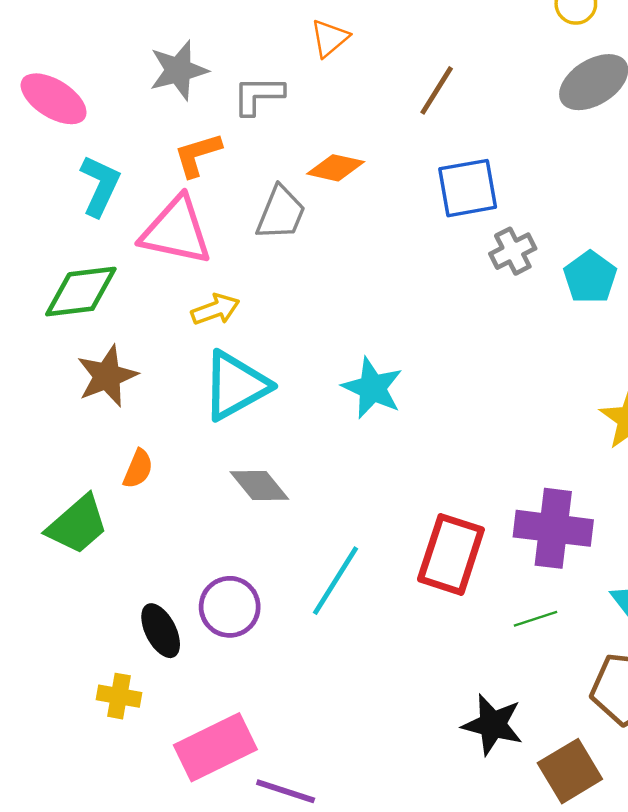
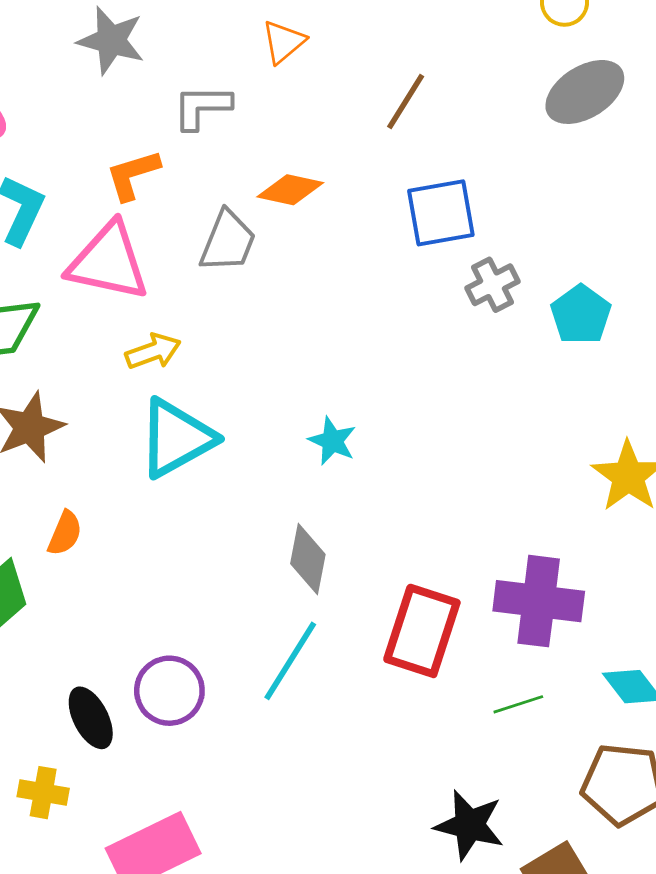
gray star: (178, 70) -> (111, 40), moved, turned 30
cyan star: (372, 388) -> (332, 441), size x0.7
gray diamond: (259, 485) -> (308, 559), moved, turned 50

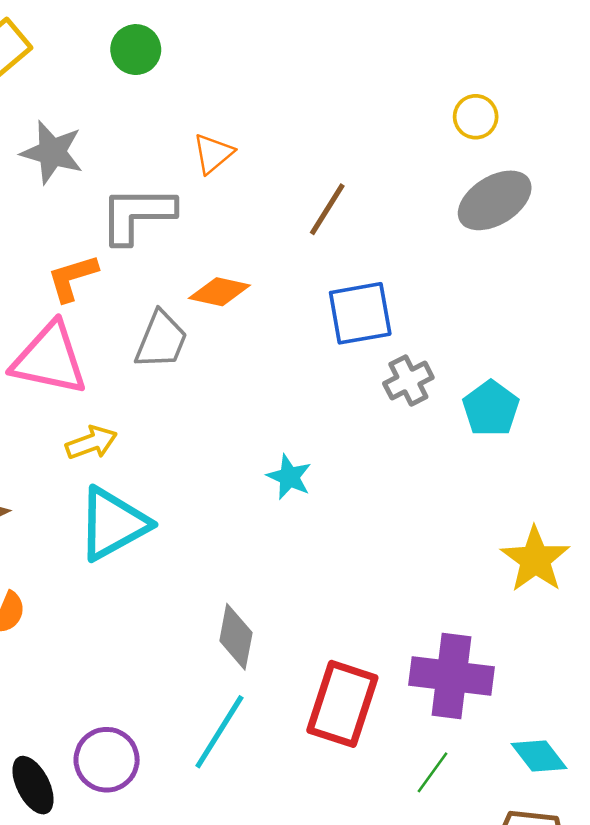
gray L-shape: (202, 107) -> (137, 214), size x1.4
cyan star: (332, 441) -> (289, 477), moved
green line: (518, 704) -> (432, 772), turned -36

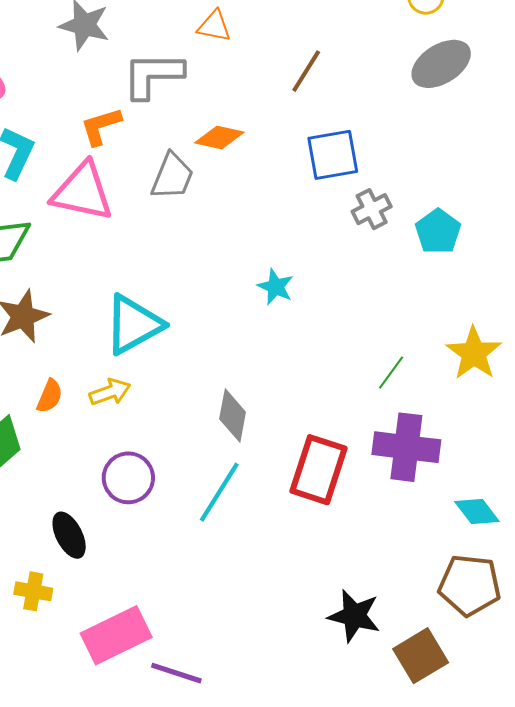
orange triangle: (213, 154) -> (214, 26), turned 51
yellow arrow: (91, 443) -> (110, 392), moved
purple circle: (107, 760) -> (128, 478), moved
green line: (432, 772) -> (391, 373), moved

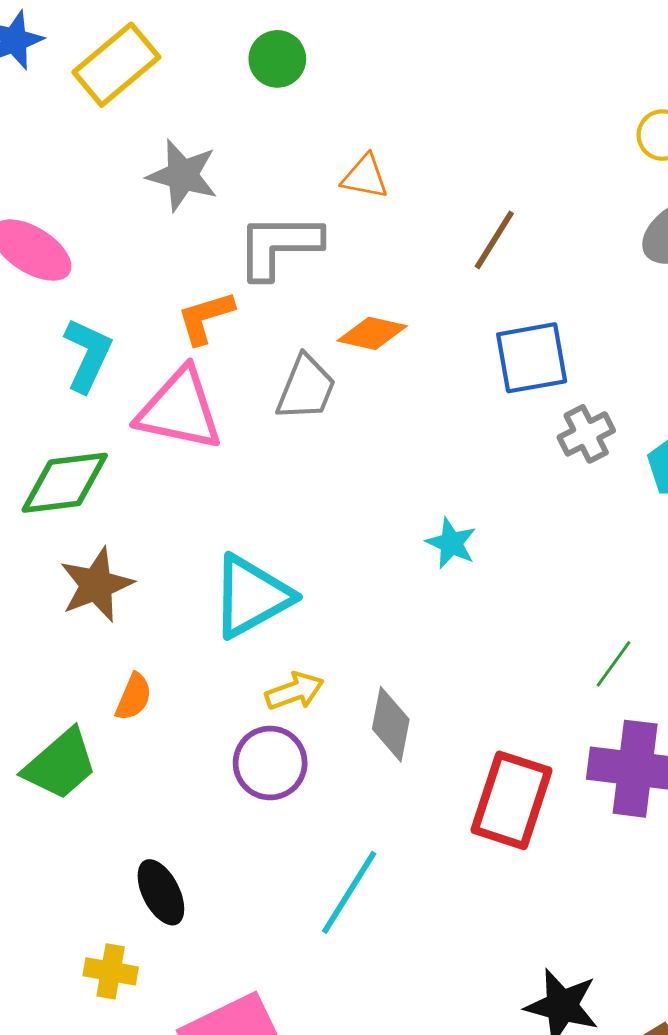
yellow arrow: (110, 392) -> (295, 691), moved
purple circle: (128, 478) -> (270, 763), moved
cyan line: (219, 492) -> (349, 892), moved

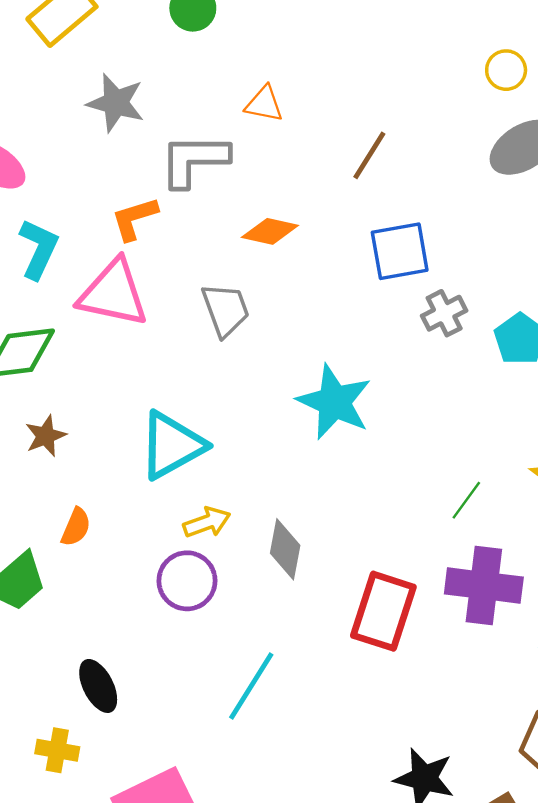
gray trapezoid: (306, 388) -> (226, 310), moved, turned -42
cyan star: (451, 543) -> (334, 402), size x1.8
brown star: (96, 585) -> (46, 436), size x0.7

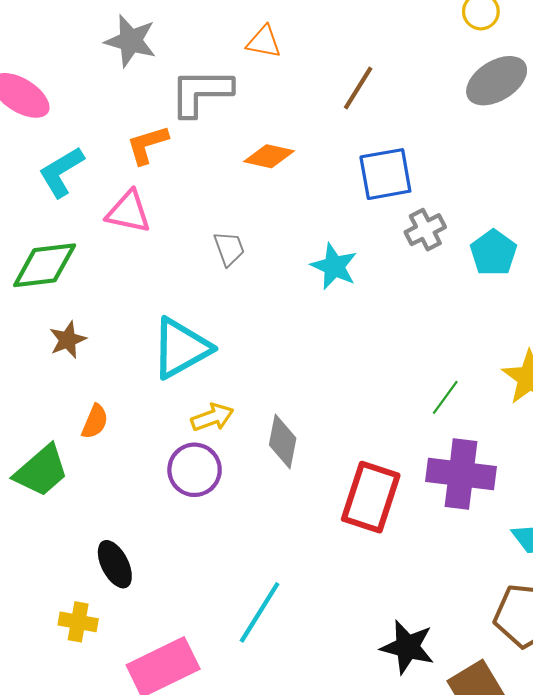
cyan L-shape: (39, 249) -> (61, 172), turned -146
pink triangle: (113, 293) -> (128, 212), size x0.7
gray trapezoid: (226, 310) -> (229, 249), moved, size x0.7
cyan star: (334, 402) -> (334, 266), moved, size x0.7
cyan line: (251, 686) -> (260, 612), moved

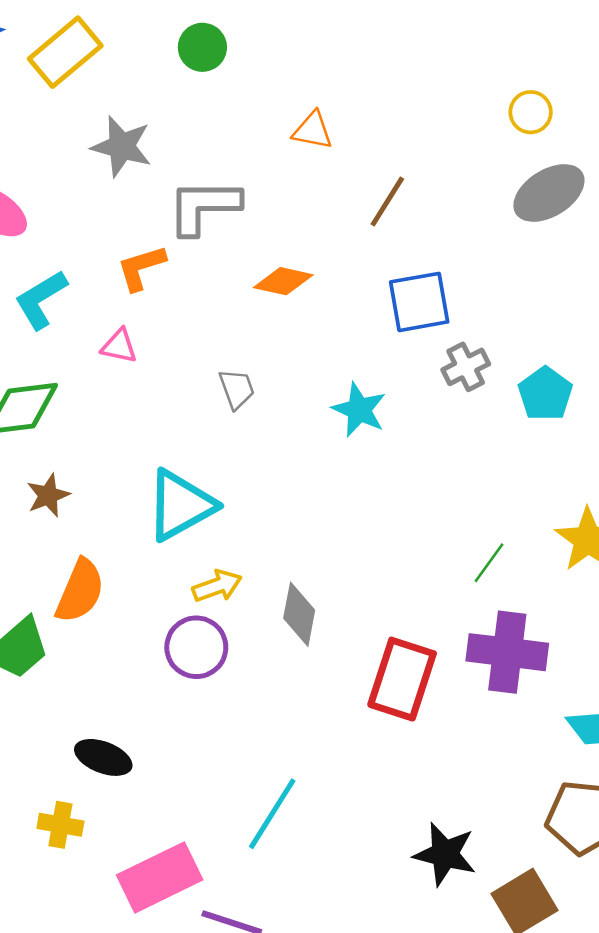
orange triangle: (264, 42) -> (313, 131), moved
pink triangle: (128, 212) -> (119, 346), size x0.7
orange semicircle: (95, 422) -> (80, 591), size x1.6
black ellipse: (115, 564) -> (103, 757), turned -42

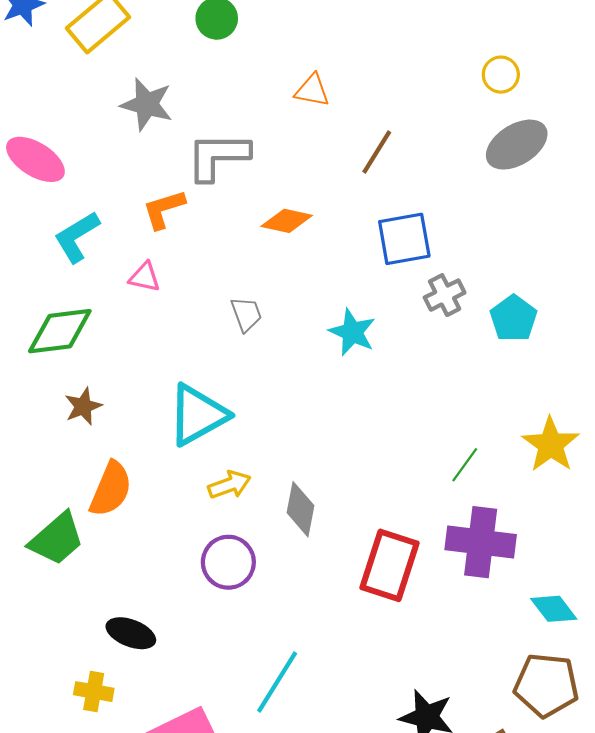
purple circle: (196, 647) -> (228, 562), moved

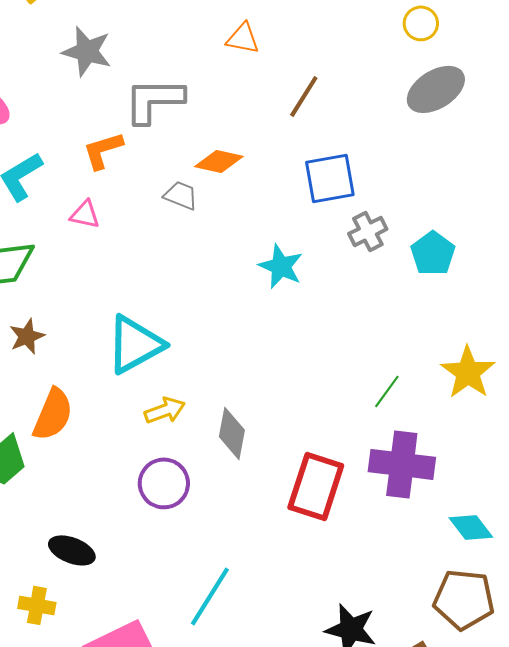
gray trapezoid: (246, 314) -> (181, 195), moved, turned -48

